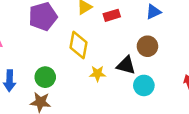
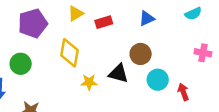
green circle: (45, 77) -> (21, 64), moved
cyan circle: (144, 85) -> (158, 80), moved

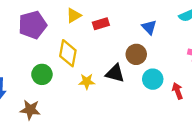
blue triangle: (147, 18) -> (149, 27), moved, turned -49
green circle: (21, 64) -> (42, 74), moved

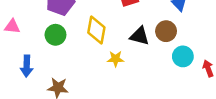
black triangle: (115, 73) -> (140, 36), moved
green circle: (42, 74) -> (55, 35), moved

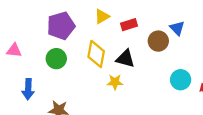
brown circle: (166, 31) -> (158, 41), moved
black triangle: (140, 36) -> (125, 59), moved

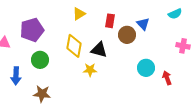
red rectangle: (129, 25) -> (110, 21), moved, turned -64
purple pentagon: (61, 26) -> (32, 30), moved
green circle: (56, 59) -> (40, 60), moved

